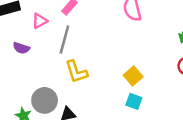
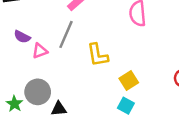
pink triangle: (40, 21) -> (40, 51), moved
yellow L-shape: (76, 72) -> (98, 55), moved

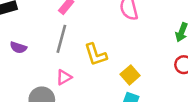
pink triangle: (40, 51) -> (64, 77), moved

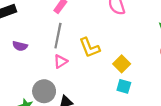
pink triangle: (64, 77) -> (61, 61), moved

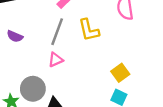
yellow L-shape: (90, 48) -> (89, 30), moved

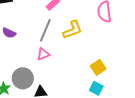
yellow L-shape: (89, 30) -> (73, 30), turned -100

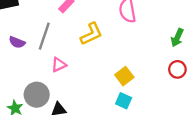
gray line: (45, 30) -> (44, 36), moved

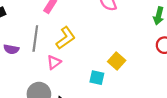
yellow L-shape: (91, 34) -> (66, 38), moved
cyan square: (124, 101) -> (97, 78), moved

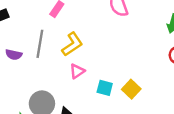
yellow square: (117, 61) -> (131, 89), moved
pink triangle: (54, 62) -> (77, 71), moved

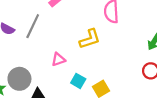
yellow L-shape: (72, 44) -> (90, 39), moved

